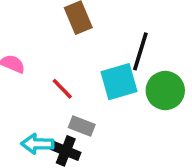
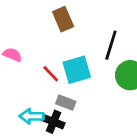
cyan square: (119, 82) -> (77, 70), moved

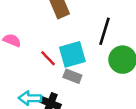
gray rectangle: (66, 103) -> (72, 76), moved

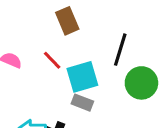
red line: (48, 58) -> (52, 60), moved

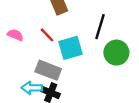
gray rectangle: (82, 103) -> (48, 70), moved, size x1.5

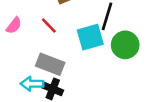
pink semicircle: (15, 35) -> (14, 25), turned 105
cyan square: (71, 48) -> (90, 37), moved

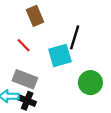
green circle: (125, 45) -> (90, 83), moved

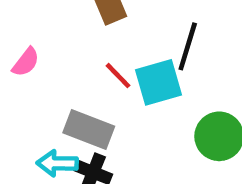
red line: (24, 45) -> (118, 76), moved

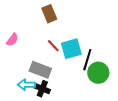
black line: (188, 46) -> (87, 60), moved

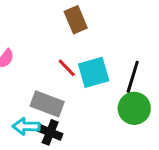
brown rectangle: (49, 14) -> (76, 20), moved
black line: (87, 60) -> (133, 77), moved

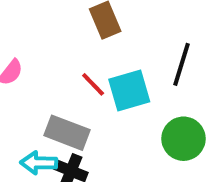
black line: (133, 77) -> (181, 64), moved

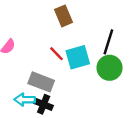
green circle: (184, 139) -> (110, 68), moved

